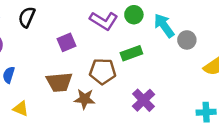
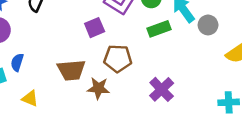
purple square: (66, 42) -> (95, 28), moved
green rectangle: (131, 53) -> (159, 29), moved

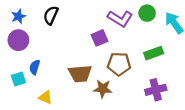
green rectangle: (159, 29) -> (154, 53), moved
purple cross: (162, 89) -> (156, 90), turned 30

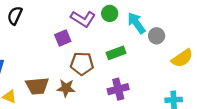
brown trapezoid: (80, 74) -> (37, 86), moved

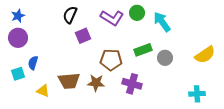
black semicircle: (15, 16) -> (70, 15), moved
gray circle: (157, 36) -> (165, 58), moved
purple square: (63, 38) -> (83, 36), moved
purple cross: (118, 89) -> (132, 84), moved, turned 30

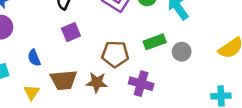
purple square: (83, 36) -> (71, 32), moved
blue semicircle: (33, 63) -> (34, 58), moved, turned -40
yellow triangle: (43, 91) -> (32, 92), turned 40

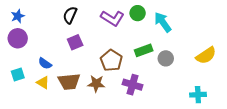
brown pentagon: (115, 54) -> (111, 60), turned 30
blue semicircle: (34, 58) -> (45, 63), turned -32
yellow triangle: (32, 92) -> (43, 83), moved, turned -32

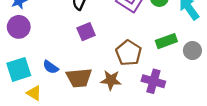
blue semicircle: (45, 63) -> (51, 67), moved
cyan square: (18, 75) -> (19, 69), size x1.5
yellow triangle: (43, 83) -> (34, 93), moved

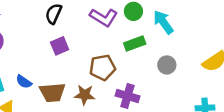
green rectangle: (166, 41) -> (135, 44), moved
brown pentagon: (129, 53) -> (102, 67), turned 30

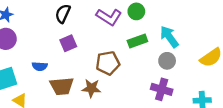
cyan arrow: (163, 22) -> (169, 37), moved
blue semicircle: (24, 82) -> (40, 66), moved, turned -32
purple cross: (127, 96) -> (162, 89), moved

